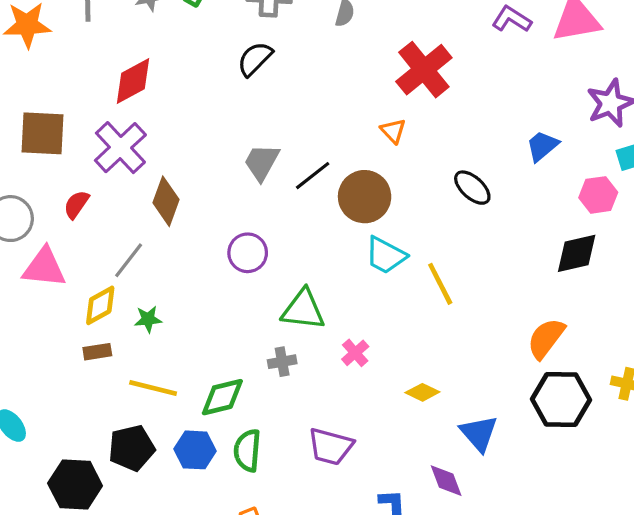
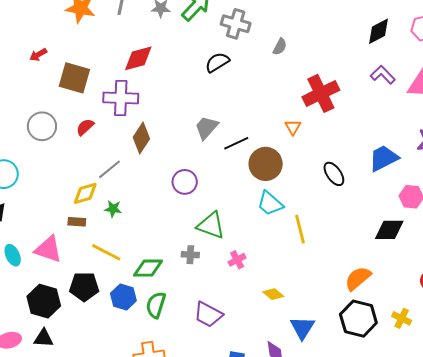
blue trapezoid: (542, 146) -> (384, 158), size x1.4
purple cross: (120, 148) -> (121, 98), turned 32
pink triangle: (44, 268) -> (48, 249), moved

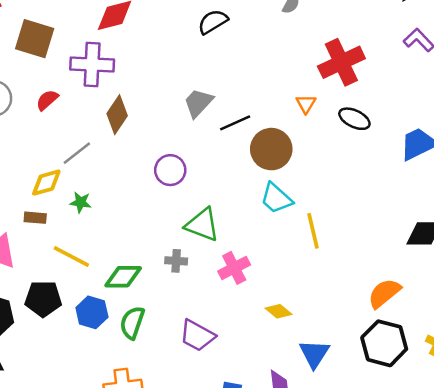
black ellipse: (334, 174) -> (354, 119), moved, turned -30
pink cross: (237, 260) -> (234, 268), size x1.4

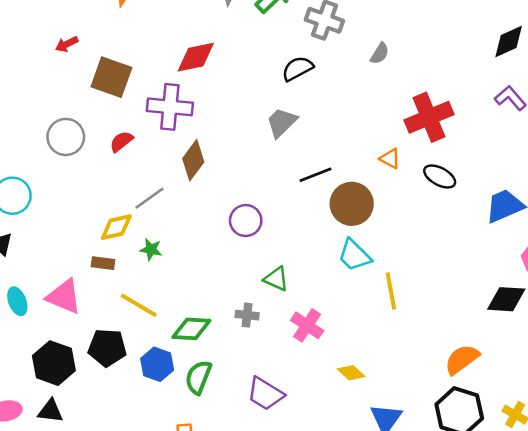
gray trapezoid: (198, 103) -> (281, 122), moved
orange triangle: (306, 104) -> (390, 158), turned -35
green triangle: (202, 225) -> (276, 279), size x0.7
pink cross: (234, 268) -> (307, 325), turned -32

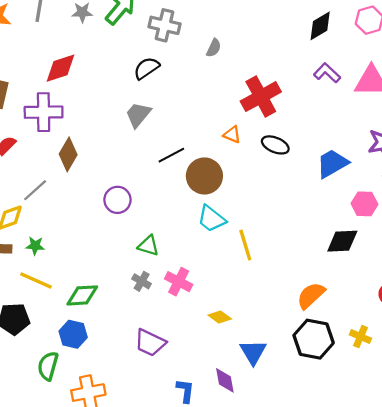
green star: (151, 249) -> (35, 246), moved
gray cross: (247, 315) -> (142, 281), moved, turned 30
blue hexagon: (157, 364) -> (73, 334), moved
green semicircle: (198, 377) -> (48, 366), moved

